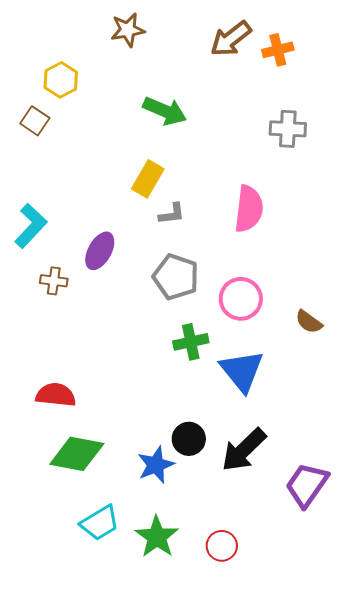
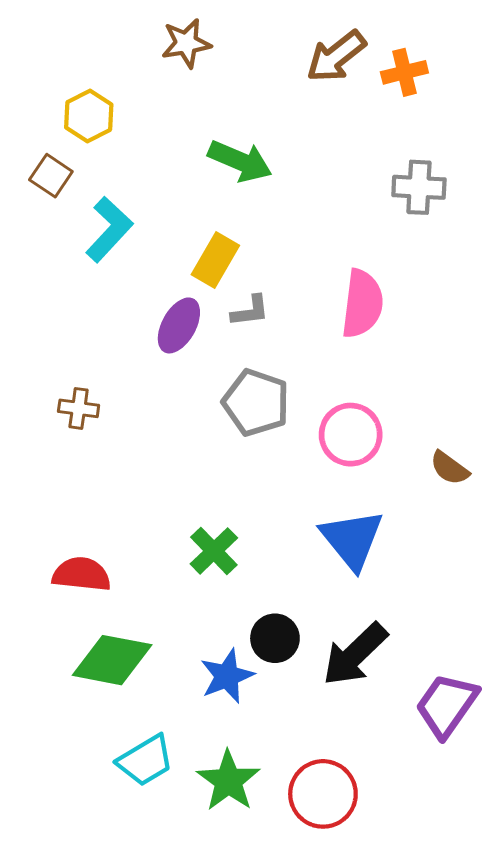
cyan L-shape: (31, 226) -> (109, 229), moved
purple ellipse: (100, 251) -> (179, 325), moved
green cross: (191, 342) -> (214, 551), moved, turned -32
red circle: (222, 546) -> (323, 794), size x1.5

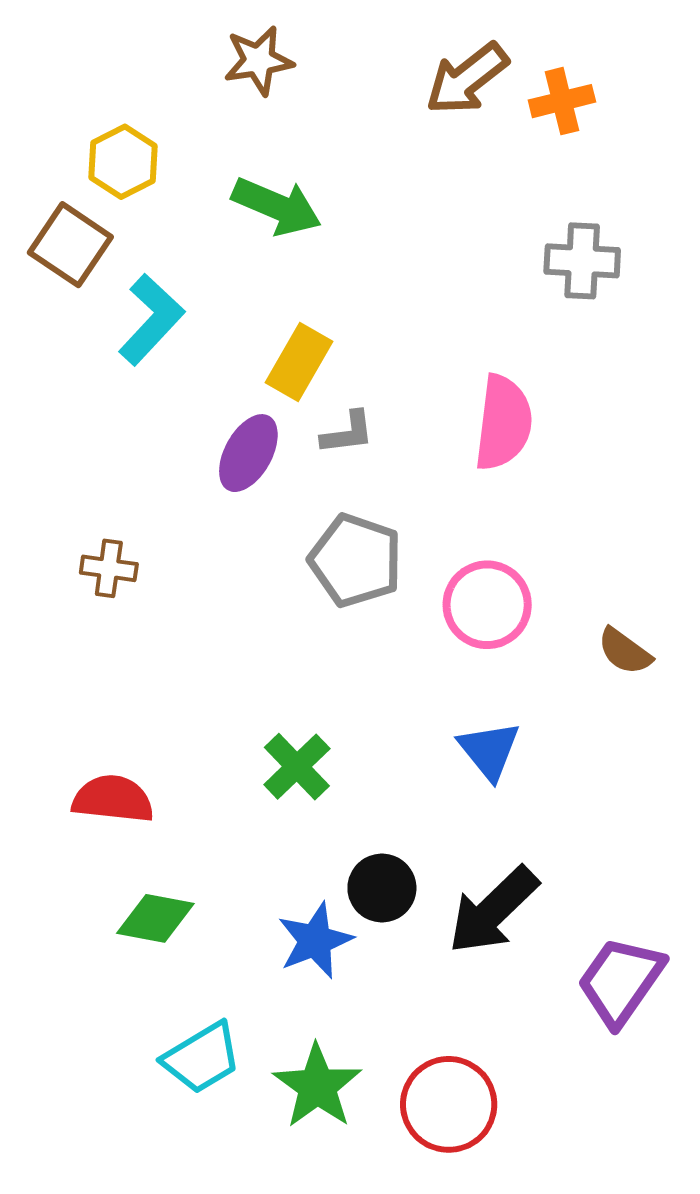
green arrow: (240, 161) -> (277, 206), moved
brown square: (51, 176) -> (70, 245), size x1.4
blue triangle: (352, 539) -> (489, 750), size x0.7
green diamond: (112, 660) -> (155, 918), size x0.7

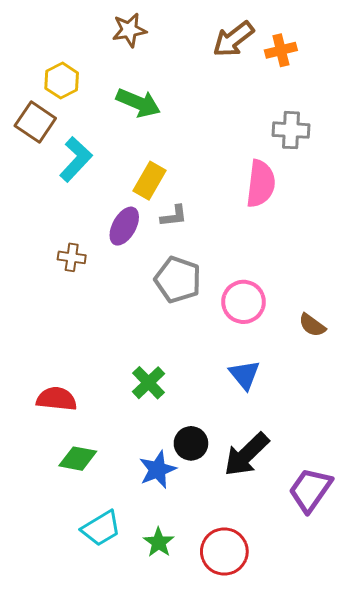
pink semicircle: (503, 423) -> (261, 184), moved
brown cross: (109, 568) -> (72, 257), moved
green star: (317, 1086) -> (159, 542), size x0.7

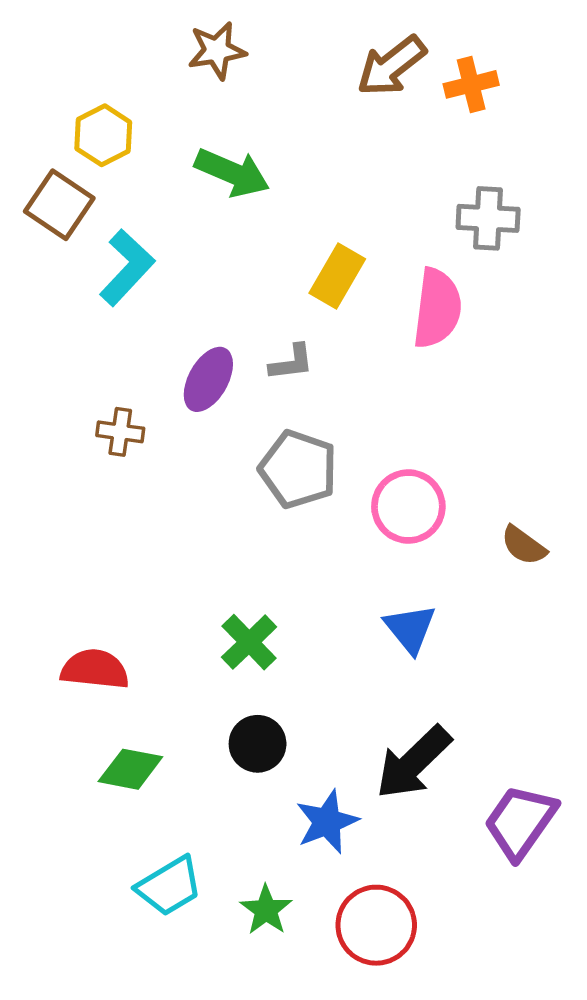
yellow rectangle: (150, 181) -> (337, 276), moved
black circle: (191, 443) -> (258, 744), moved
blue star: (158, 470) -> (327, 822), moved

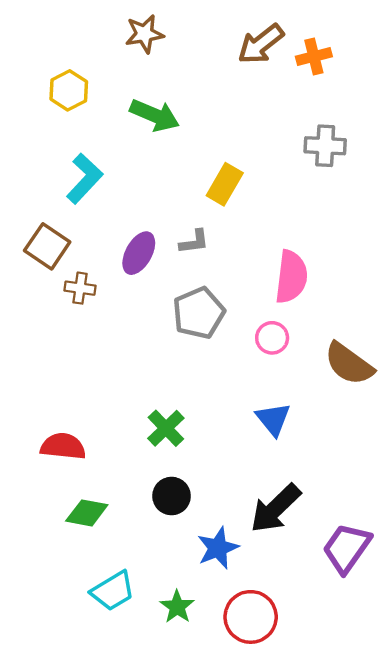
brown square: (59, 205) -> (47, 246), moved
pink semicircle: (437, 308) -> (291, 277), moved
gray pentagon: (298, 469) -> (199, 313), turned 30
pink circle: (408, 507) -> (272, 338), size x0.7
brown semicircle: (524, 545) -> (349, 364), size x1.6

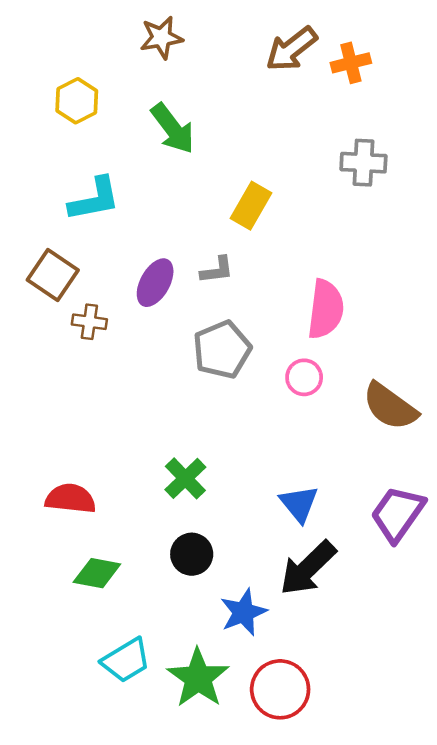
green arrow: (155, 115) -> (173, 129), turned 30
cyan L-shape: (85, 179) -> (94, 199), turned 36
blue triangle: (273, 419) -> (299, 504), moved
purple trapezoid: (347, 548) -> (398, 514), moved
green star: (177, 607) -> (198, 678), size x1.6

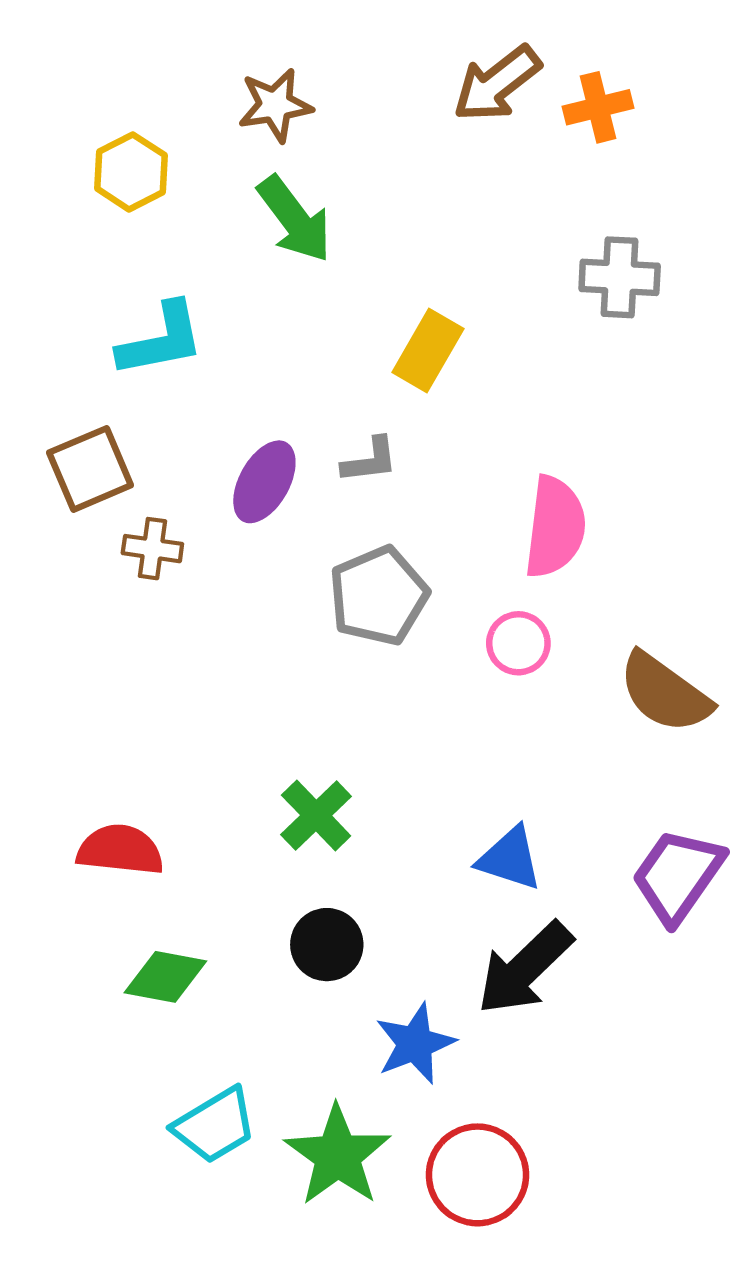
brown star: (161, 38) -> (275, 105), moved
brown square: (53, 275) -> (90, 469), turned 33
blue triangle: (299, 504) -> (510, 859), turned -33

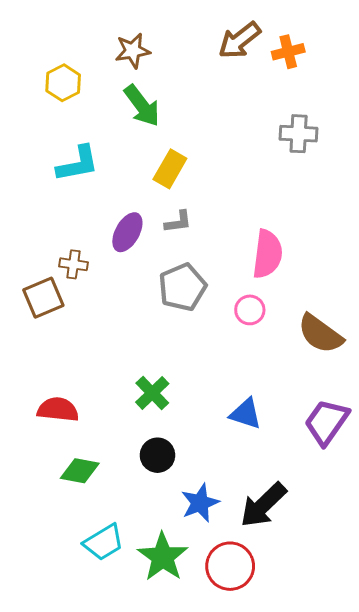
yellow rectangle: (428, 351) -> (170, 169), moved
brown square: (90, 469) -> (43, 298), moved
black arrow: (525, 968) -> (263, 505), moved

